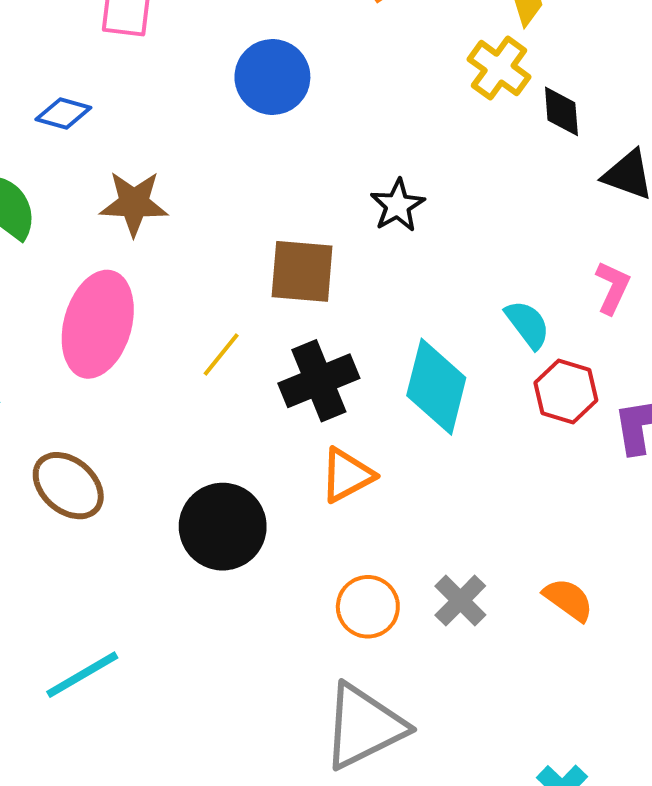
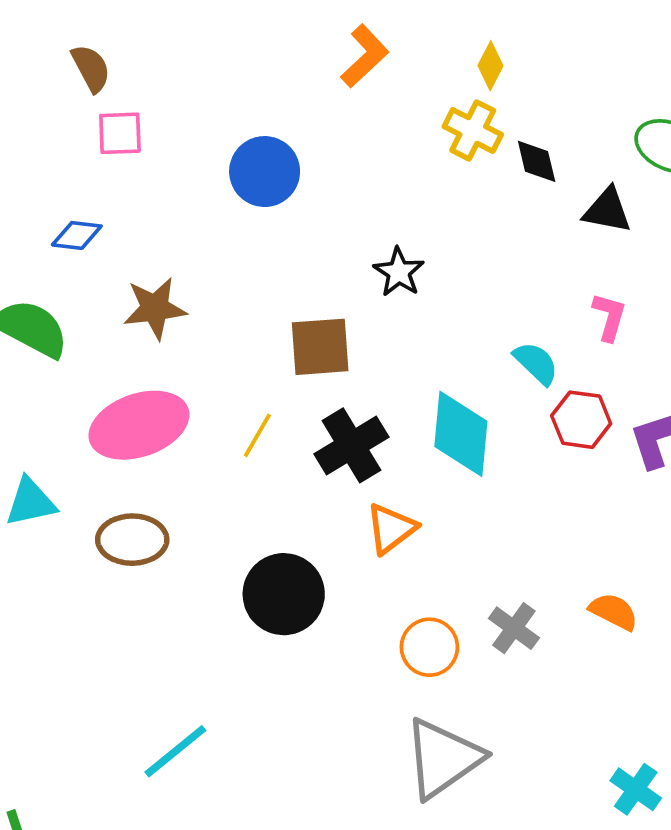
pink ellipse: (98, 324) -> (139, 425), turned 64
brown ellipse: (68, 486) -> (132, 540), moved, turned -32

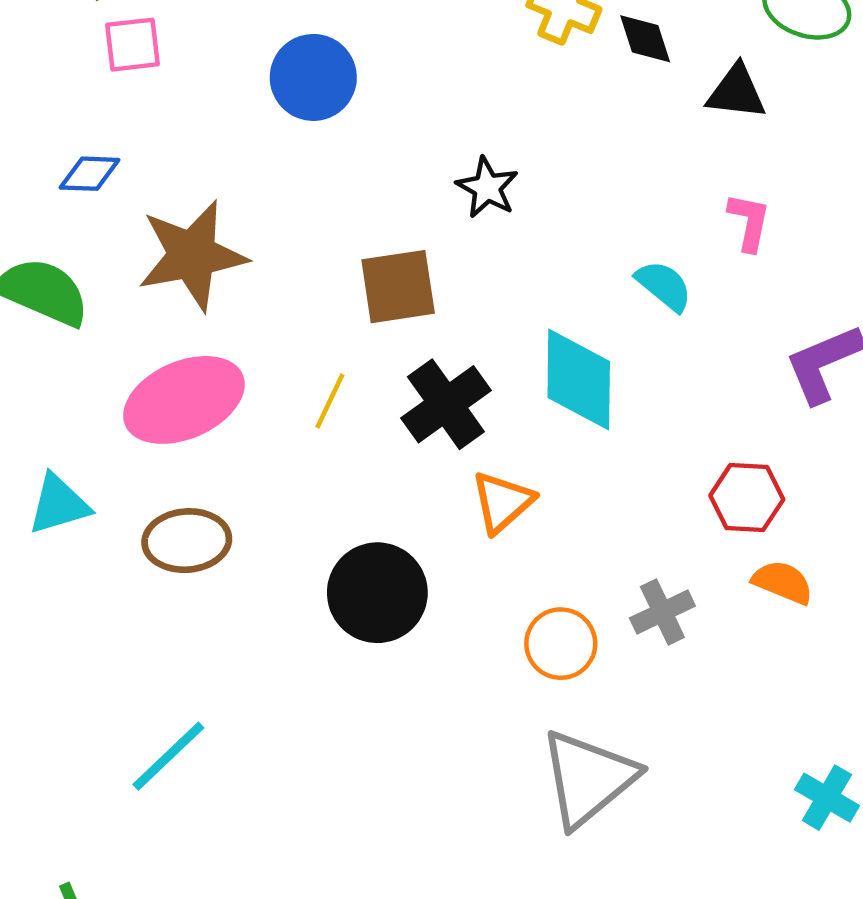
brown star: (155, 308) -> (192, 255), size x1.4
red hexagon: (581, 420) -> (747, 498), moved
gray cross: (514, 628) -> (662, 612), turned 33
cyan line: (175, 751) -> (168, 756), moved

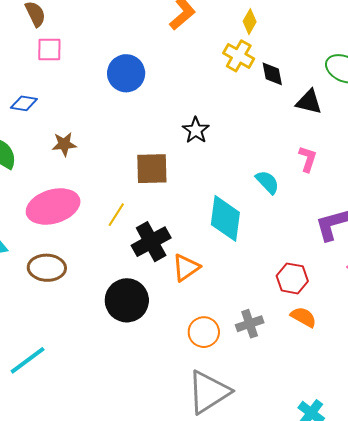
brown star: (192, 255) -> (64, 144), size x0.5
black cross: (446, 404) -> (151, 242), moved

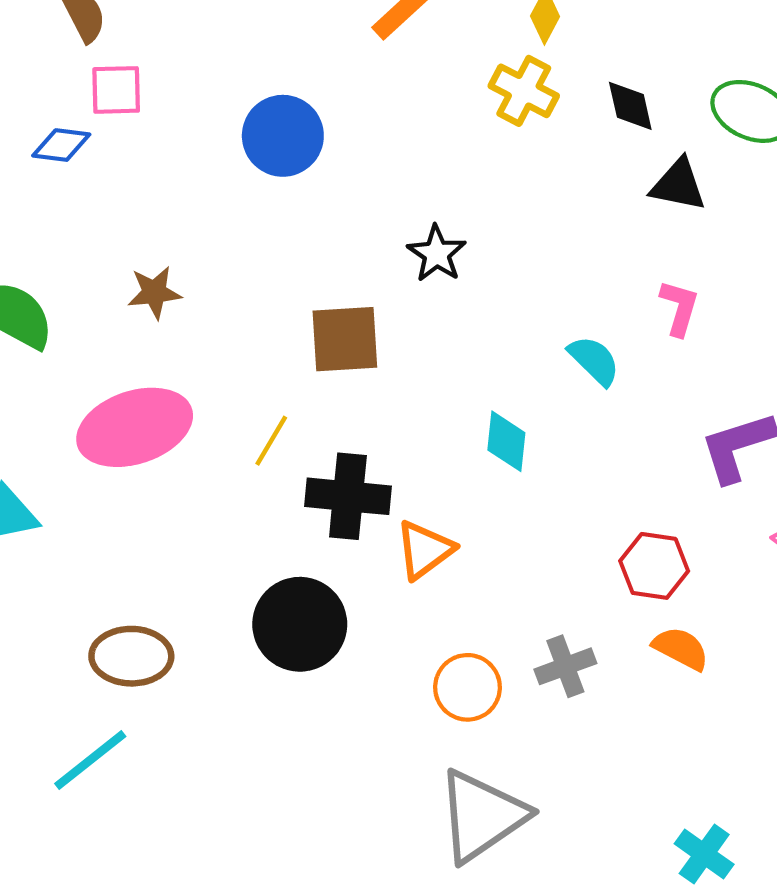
black diamond: (272, 74) -> (630, 106), moved
blue diamond: (24, 103) -> (61, 145), moved
cyan diamond: (225, 218) -> (506, 441), size x0.6
black cross: (151, 242) -> (348, 496), turned 36
brown ellipse: (47, 268) -> (131, 656), moved

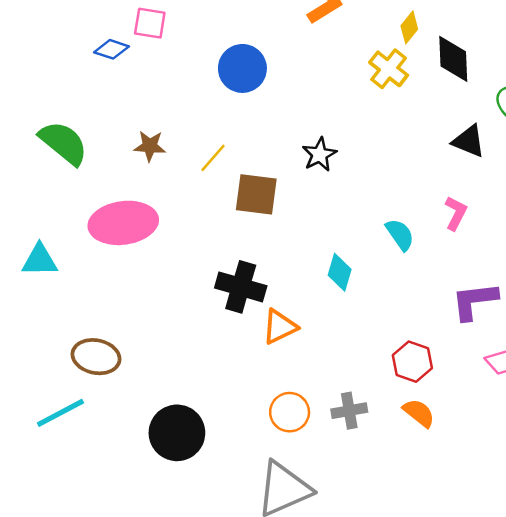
black diamond: (630, 106) -> (453, 59), moved, size x1.4
yellow line: (271, 441) -> (213, 158), moved
black circle: (300, 624) -> (177, 433), moved

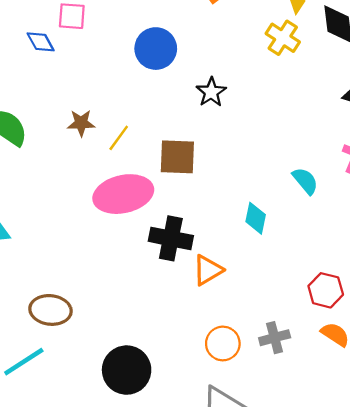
blue diamond: (112, 49) -> (41, 42), turned 48
black star: (320, 155) -> (211, 92), moved
yellow line: (213, 158) -> (119, 138), moved
pink ellipse: (123, 223) -> (123, 194), moved

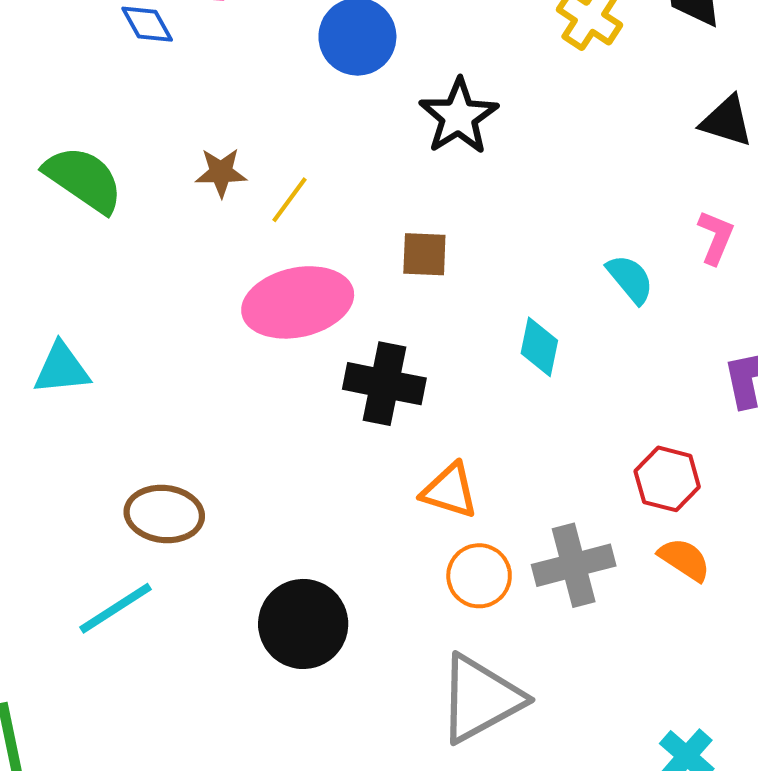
black star: (211, 92) -> (459, 116), size x1.4
brown square: (177, 157) -> (424, 254), moved, size x0.7
orange triangle: (208, 270) -> (450, 491), moved, turned 48
gray cross: (275, 338) -> (574, 565), size x1.4

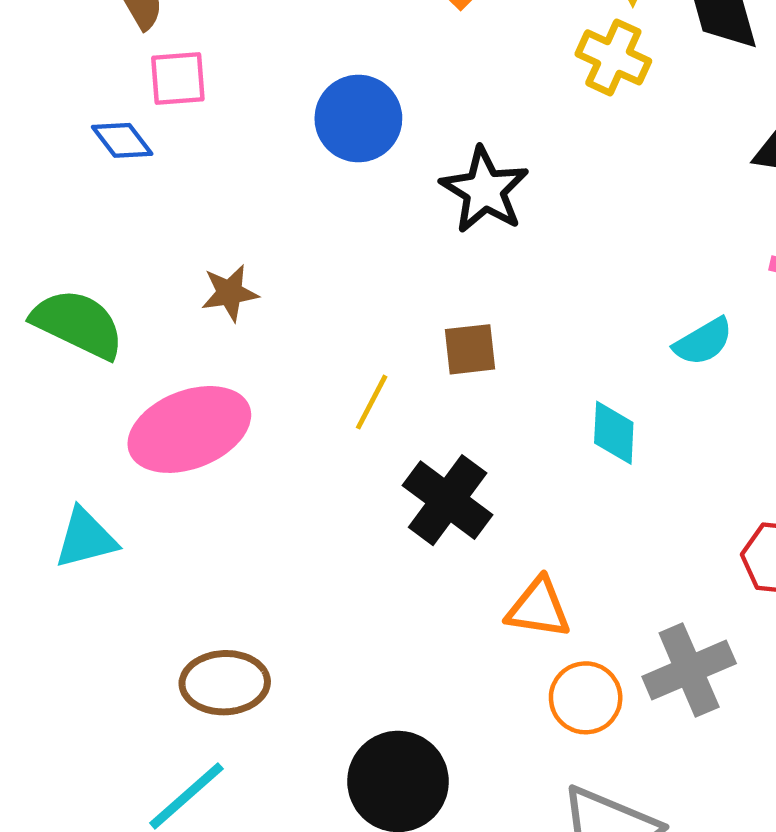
yellow line: (289, 200) -> (372, 402), moved
cyan semicircle: (630, 279) -> (703, 342), turned 108
pink ellipse: (298, 302) -> (189, 429), moved
black cross: (384, 384) -> (448, 500), turned 34

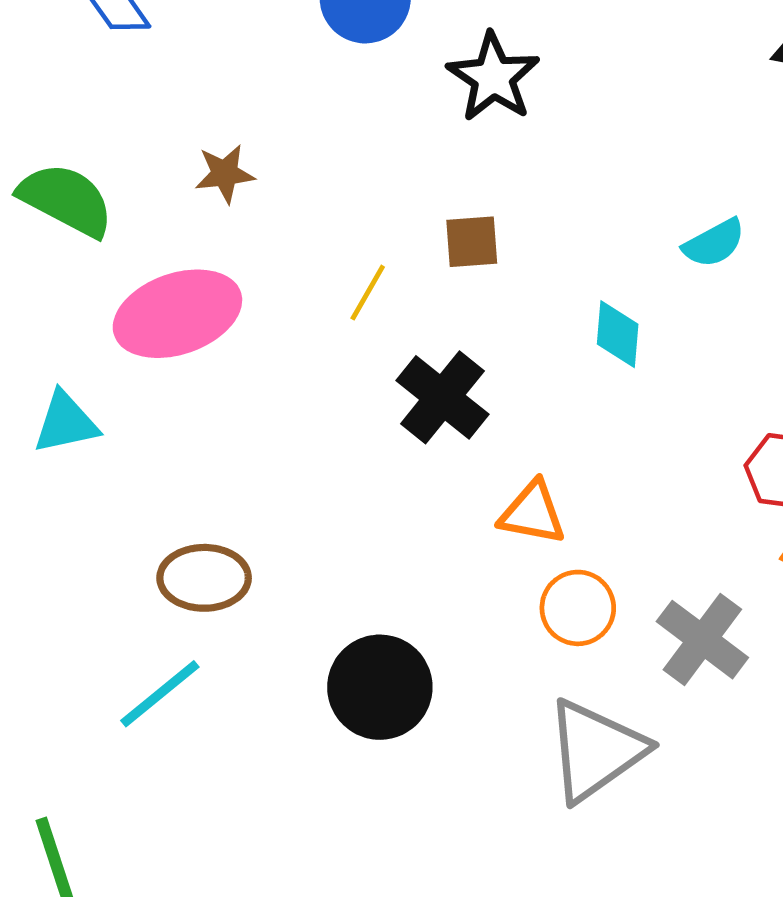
gray cross: (689, 670) -> (702, 640), moved, turned -32

